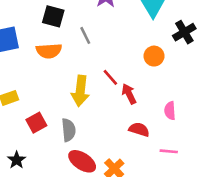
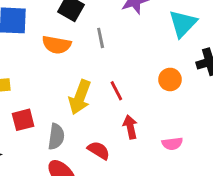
red arrow: (129, 94) -> (130, 127), moved
pink semicircle: (170, 111) -> (172, 144), turned -108
red semicircle: (139, 129) -> (99, 150), moved

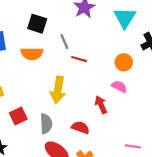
red line: (116, 91) -> (79, 59), moved, turned -35
pink semicircle: (172, 144) -> (119, 87), moved, turned -133

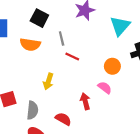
yellow arrow: (58, 90) -> (48, 81), size x0.7

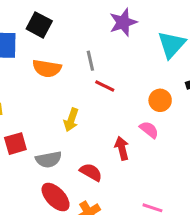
black square: (39, 18) -> (39, 25), moved
gray semicircle: (32, 110) -> (49, 160), turned 72

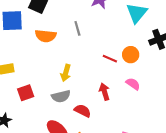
red line: (105, 86) -> (110, 59), moved
pink semicircle: (149, 130) -> (133, 84), moved
gray semicircle: (49, 160) -> (61, 96), moved

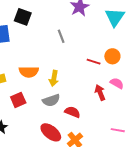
orange semicircle: (46, 36) -> (29, 72), moved
red arrow: (104, 92) -> (100, 93), moved

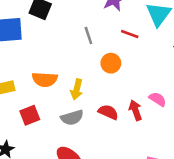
orange circle: (112, 56) -> (111, 63), moved
red line: (94, 62) -> (130, 34), moved
red semicircle: (72, 112) -> (108, 112), moved

